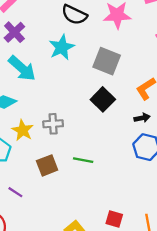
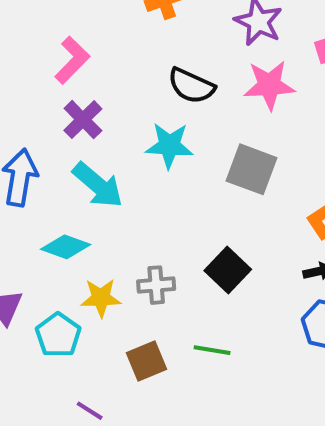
cyan star: (62, 47) -> (169, 145), turned 30
black square: (103, 99) -> (228, 270), moved
yellow star: (23, 130) -> (101, 298), turned -30

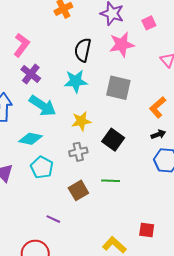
black semicircle: (191, 86) -> (83, 50), turned 85
yellow star: (101, 298) -> (81, 121), moved
cyan pentagon: (58, 335) -> (42, 167), moved

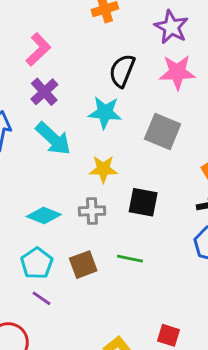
cyan diamond: (30, 139) -> (44, 215), moved
black square: (113, 140) -> (143, 202), turned -35
cyan pentagon: (42, 167) -> (37, 263), moved

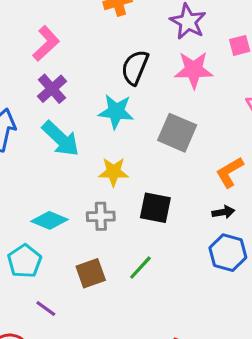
green line: (130, 259) -> (140, 268), turned -60
cyan pentagon: (37, 263) -> (25, 261), moved

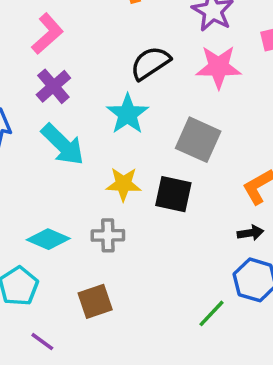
black semicircle: (135, 67) -> (150, 63), turned 33
cyan star: (116, 112) -> (128, 114), turned 30
black square: (155, 208) -> (173, 194), moved
green line: (140, 268) -> (212, 313), moved

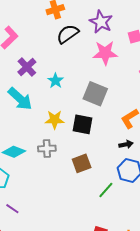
black semicircle: (150, 63) -> (68, 34), moved
purple cross: (53, 86) -> (27, 67), moved
cyan star: (128, 114) -> (56, 81), size x0.7
brown square: (95, 301) -> (82, 163), moved

